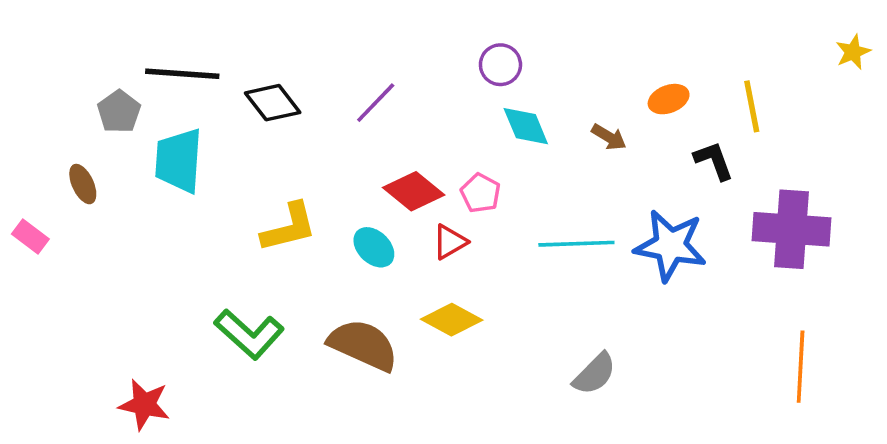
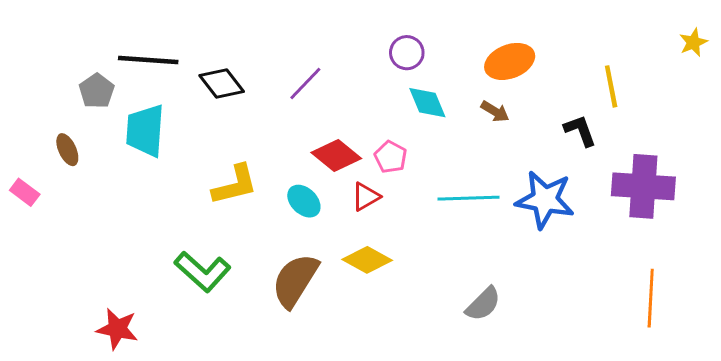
orange ellipse: (669, 99) -> (510, 61), moved, size x1.5
brown semicircle: (363, 345) -> (295, 280), turned -82

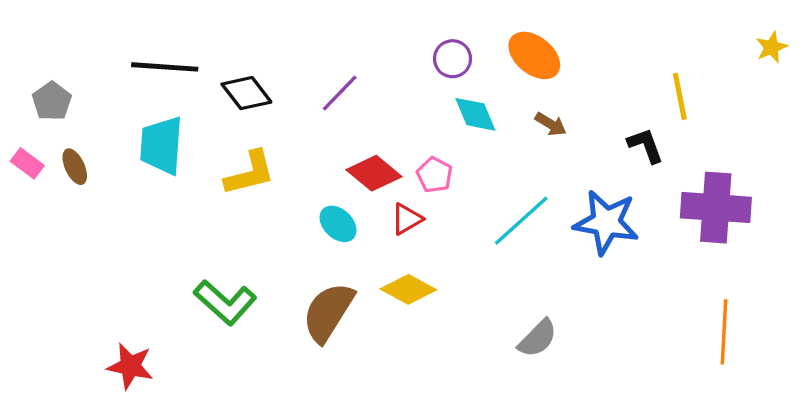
orange ellipse: (510, 61) -> (534, 55), moved, turned 60
gray pentagon: (97, 91) -> (52, 101), moved
yellow L-shape: (235, 185) -> (250, 173), moved
pink rectangle: (25, 192) -> (27, 163), moved
cyan line: (469, 198) -> (521, 221), turned -40

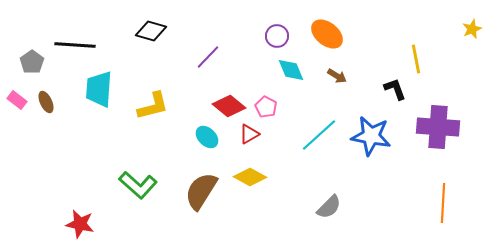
black line: (165, 67) -> (75, 45), moved
black diamond: (246, 93) -> (151, 31), moved, turned -36

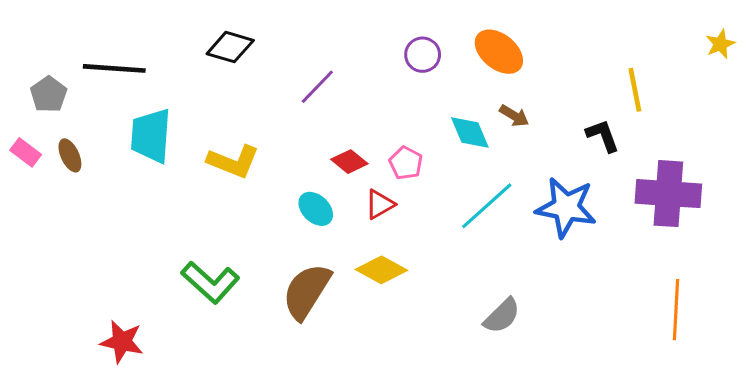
cyan diamond: (291, 70) -> (470, 133), moved
yellow L-shape: (153, 106) -> (233, 162), turned 36
red diamond: (229, 106) -> (349, 162), size x0.7

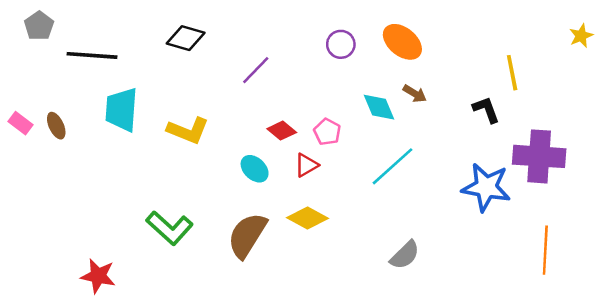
gray pentagon: (49, 94) -> (39, 26), moved
blue star: (566, 207) -> (486, 187), moved

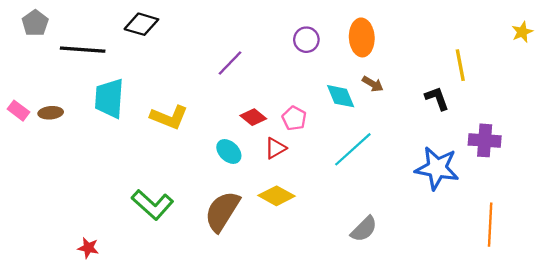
black diamond: (186, 38) -> (141, 24), moved
orange ellipse: (402, 42) -> (362, 37), turned 48
brown ellipse: (56, 126) -> (51, 113), turned -70
purple cross: (539, 156) -> (485, 140), size x0.7
red star: (98, 276) -> (88, 248), size x0.7

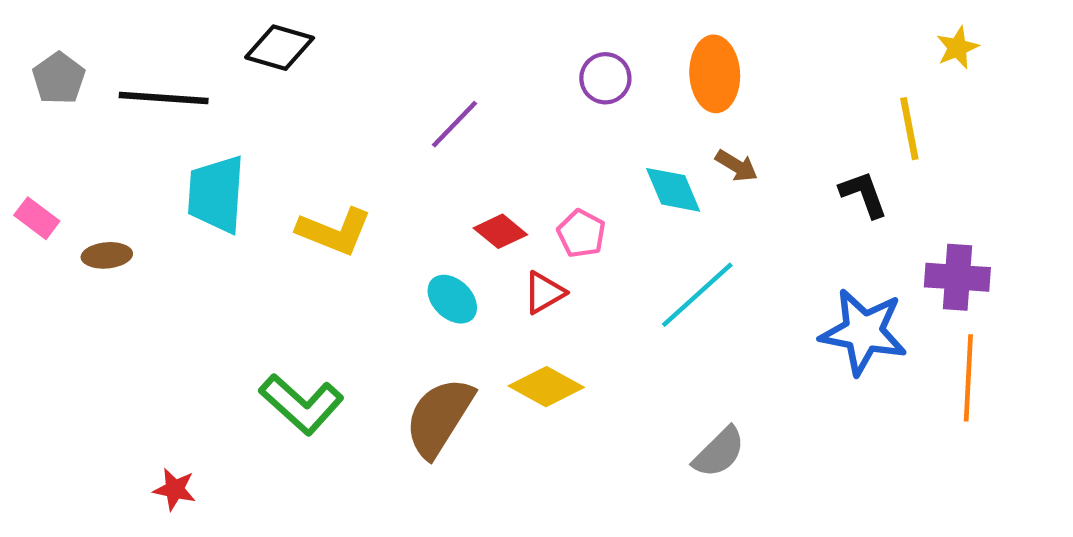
gray pentagon: (35, 23) -> (59, 78), moved
yellow star: (522, 32) -> (957, 48), moved
brown ellipse: (51, 113) -> (107, 255), moved
orange line: (490, 225) -> (968, 378), moved

